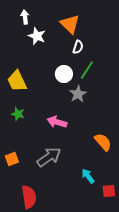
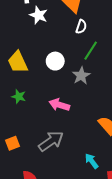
white circle: (64, 74) -> (55, 61), moved

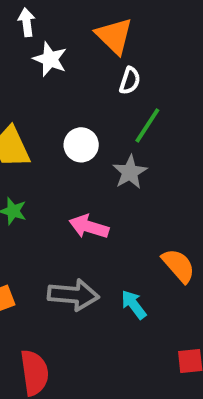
gray arrow: (51, 141) -> (73, 295), turned 40
cyan arrow: (92, 161) -> (134, 305), moved

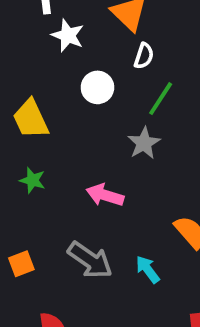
white circle: (81, 145) -> (97, 87), moved
gray arrow: (73, 295) -> (90, 260), turned 30

